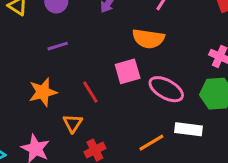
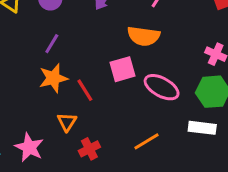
purple line: (58, 46) -> (52, 44), turned -42
orange star: (43, 92) -> (53, 78), moved
white rectangle: (188, 129) -> (202, 128), moved

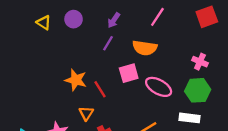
purple line: (52, 44) -> (108, 43), moved
orange star: (53, 78) -> (76, 80), turned 30

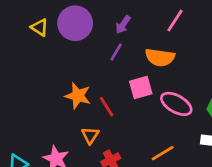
purple circle: (74, 19) -> (75, 23), size x1.6

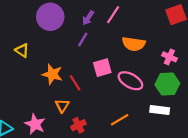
pink line: (175, 21) -> (113, 15), moved
yellow triangle: (40, 27) -> (22, 50), moved
orange semicircle: (160, 57) -> (134, 44), moved

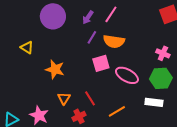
purple line: (83, 40) -> (92, 37), moved
orange semicircle: (134, 44) -> (114, 41), moved
red line: (75, 83) -> (90, 98), moved

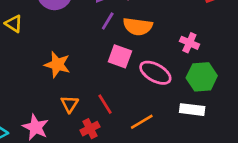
yellow triangle: (27, 47) -> (14, 24), moved
pink cross: (163, 53) -> (189, 43), moved
pink square: (101, 63) -> (120, 56), turned 36

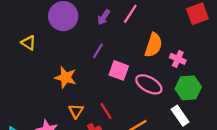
purple line: (108, 21) -> (98, 51), moved
orange semicircle: (138, 26) -> (153, 45), moved, turned -80
white rectangle: (192, 110) -> (180, 116), turned 48

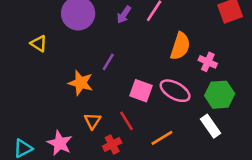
purple line: (98, 51) -> (108, 62), moved
pink square: (119, 70) -> (141, 91), moved

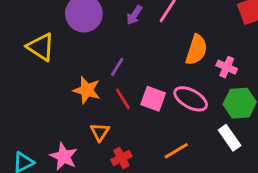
yellow triangle: (39, 44) -> (41, 47), size x1.5
red line: (127, 121) -> (123, 99), moved

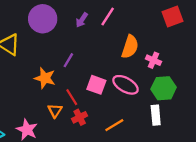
red line: (123, 99) -> (72, 97), moved
white rectangle: (230, 138) -> (156, 115), turned 30
red cross: (121, 158) -> (80, 117), moved

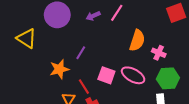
purple arrow: (82, 20) -> (93, 16), turned 32
orange star: (45, 78) -> (59, 69), turned -30

